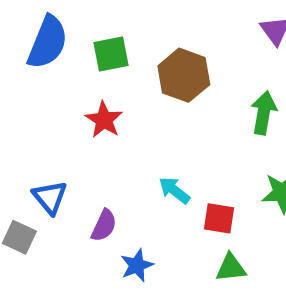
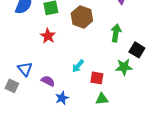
cyan arrow: (174, 190) -> (78, 66), turned -88
purple semicircle: (104, 225) -> (48, 81), turned -88

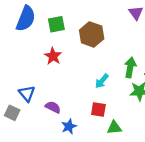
green arrow: (116, 33) -> (130, 67), moved
cyan arrow: (78, 66) -> (102, 81), moved
red square: (97, 78) -> (98, 109), moved

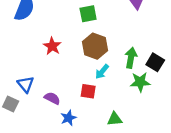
green square: (56, 24) -> (88, 14), moved
brown hexagon: (92, 34) -> (95, 46), moved
red square: (98, 109) -> (88, 91), moved

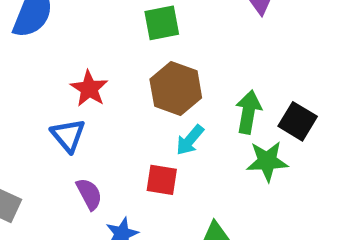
blue triangle: (26, 84) -> (68, 135), moved
purple semicircle: (52, 98) -> (89, 194), turned 35

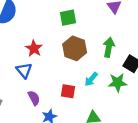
green arrow: (248, 112) -> (109, 47), moved
cyan arrow: (190, 140) -> (91, 79), moved

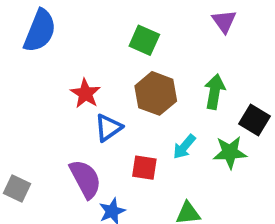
green square: (68, 18) -> (144, 40), turned 35
blue triangle: (24, 70) -> (108, 128), moved, turned 35
purple semicircle: (34, 98) -> (85, 179), size x1.5

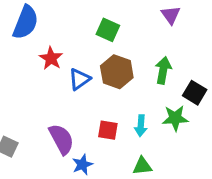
red star: (85, 93) -> (51, 58), moved
blue triangle: (108, 128) -> (79, 79), moved
cyan arrow: (184, 147) -> (141, 126), moved, turned -36

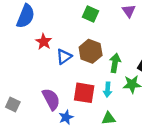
green square: (108, 30) -> (91, 14), moved
green arrow: (163, 70) -> (115, 63), moved
red square: (108, 130) -> (84, 93), size x1.5

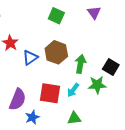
cyan arrow: (108, 90) -> (73, 90), turned 32
purple semicircle: (51, 99) -> (18, 99), turned 50

